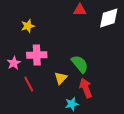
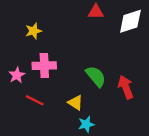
yellow triangle: (61, 78) -> (75, 103), moved, turned -40
red line: (29, 84) -> (35, 100), turned -35
red arrow: (86, 88) -> (126, 87), moved

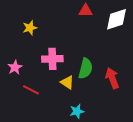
pink cross: (44, 66) -> (52, 59), moved
green semicircle: (96, 76) -> (86, 68), turned 54
yellow triangle: (75, 103) -> (67, 82), moved

